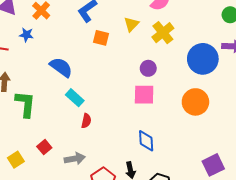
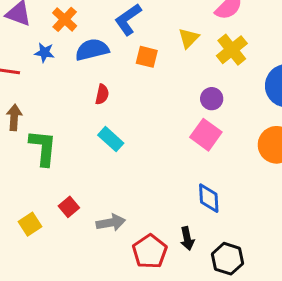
blue semicircle: (61, 67) -> (92, 50), moved, turned -50
pink square: (144, 95) -> (206, 135), turned 35
red semicircle: (86, 121) -> (102, 94), moved

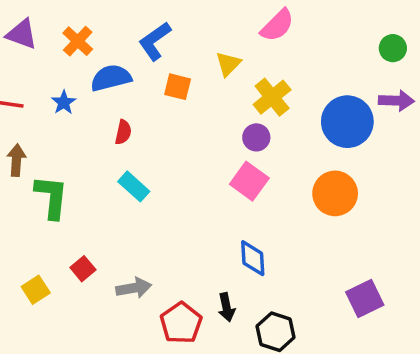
yellow cross: (232, 50) -> (272, 97), moved
blue star: (44, 53) -> (64, 102), moved, turned 30

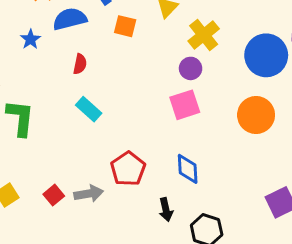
pink square: (249, 181) -> (185, 105), turned 36
red square: (83, 269) -> (54, 195), moved
red pentagon: (181, 323) -> (128, 169), moved

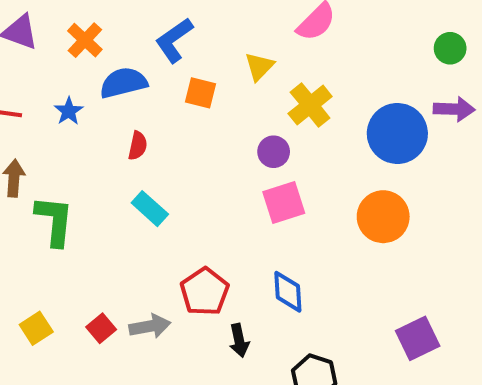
purple circle: (191, 68) -> (274, 152), moved
black arrow: (166, 210) -> (239, 340), moved

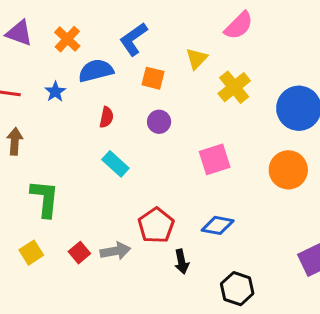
purple circle: (274, 152) -> (159, 122), moved
green L-shape: (54, 221) -> (45, 198), moved
blue diamond: (288, 292) -> (218, 225), turned -76

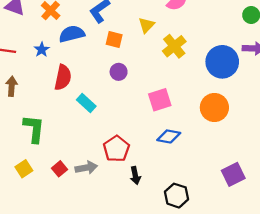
red semicircle: (106, 117) -> (63, 77), moved, size x1.6
blue diamond: (218, 225) -> (169, 136), moved

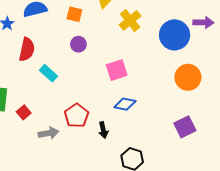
orange circle: (214, 108) -> (188, 77), moved
red square: (60, 169) -> (24, 112), moved
purple square: (233, 174) -> (185, 127), moved
black arrow: (135, 175) -> (103, 130), moved

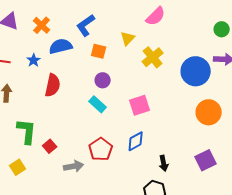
cyan rectangle: (49, 73) -> (98, 104), moved
blue diamond: (125, 104) -> (136, 141), moved, turned -40
black arrow: (103, 130) -> (164, 163), moved

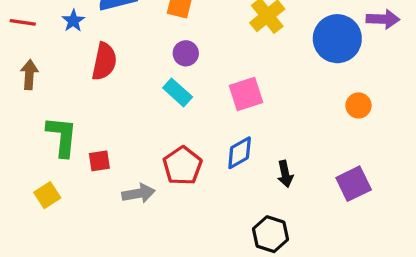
orange circle: (209, 112) -> (358, 105), size x0.6
red square: (50, 146) -> (99, 161), turned 32
black arrow: (164, 163) -> (285, 174), moved

